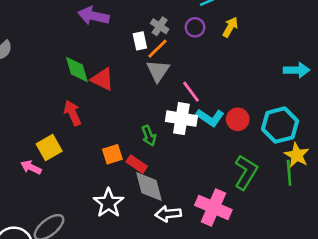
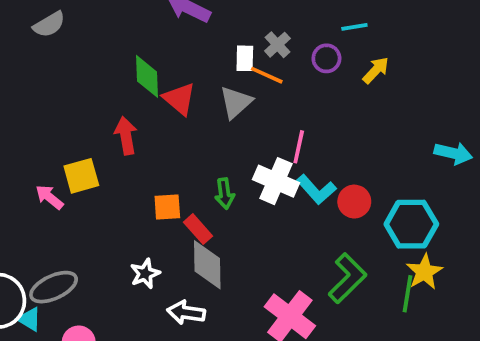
orange line: (157, 49) -> (267, 75), turned 55
gray triangle: (158, 71) -> (236, 102), moved
pink line: (191, 92) -> (299, 147), turned 35
white star: (108, 203) -> (145, 274), size x0.7
white arrow: (168, 214) -> (186, 313), moved

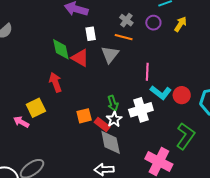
white rectangle: (245, 58) -> (91, 34), moved
white cross: (276, 181) -> (141, 110), moved, turned -30
white star: (145, 274) -> (114, 119), moved

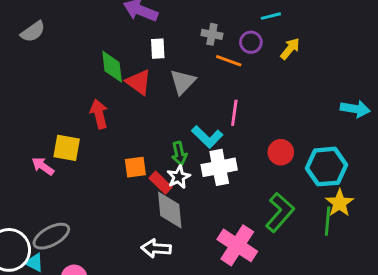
gray cross: (126, 20) -> (212, 34), turned -32
orange line: (124, 37) -> (229, 61), moved
cyan L-shape: (161, 92) -> (207, 137), moved
yellow square: (36, 108) -> (67, 148), turned 30

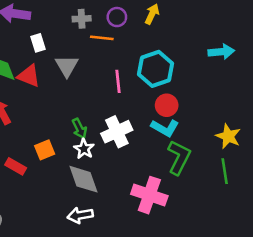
cyan L-shape: (207, 137) -> (165, 128), moved
cyan hexagon: (327, 167) -> (156, 69), moved
red rectangle: (160, 183) -> (16, 166), moved
green line: (328, 221) -> (225, 171), moved

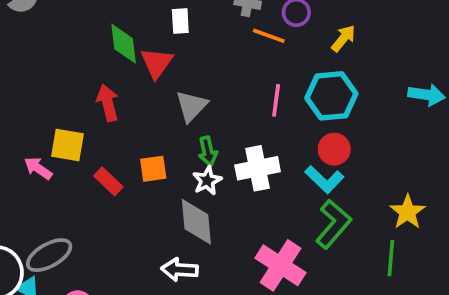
yellow arrow: (152, 14) -> (343, 38), moved
gray triangle: (67, 66) -> (191, 106), moved
red triangle: (29, 76) -> (157, 63), turned 30

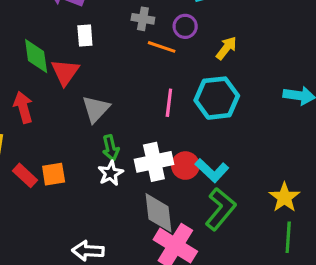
red circle: (334, 149) -> (185, 166), moved
orange square: (153, 169) -> (54, 174), moved
gray diamond: (196, 222) -> (159, 213), moved
green line: (391, 258) -> (288, 237), moved

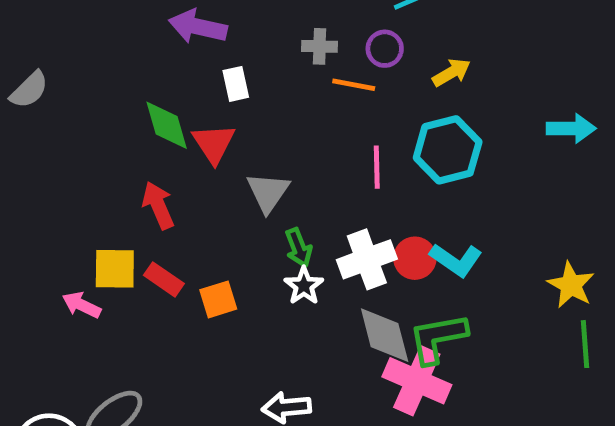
yellow arrow: (226, 48) -> (451, 73), turned 30
red rectangle: (25, 175) -> (164, 279), moved
green L-shape: (220, 209) -> (438, 338), moved, turned -132

